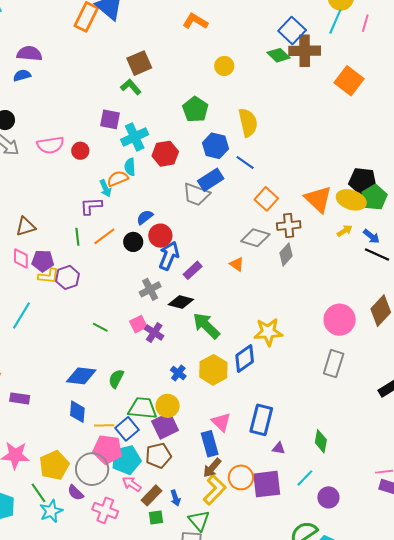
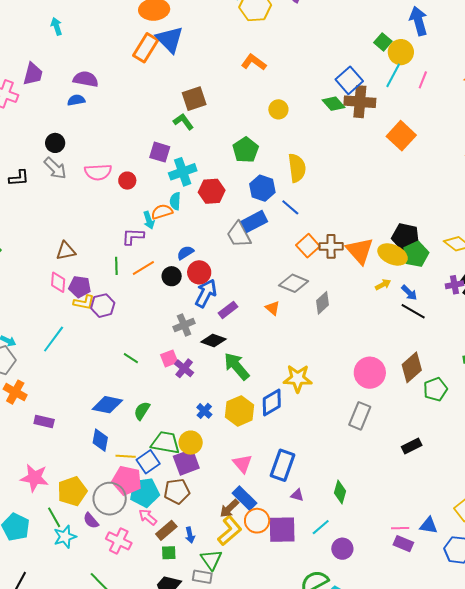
gray trapezoid: (196, 194) -> (239, 235), turned 36
brown cross: (289, 225) -> (331, 246), moved
blue rectangle: (210, 444) -> (245, 498), moved, turned -35

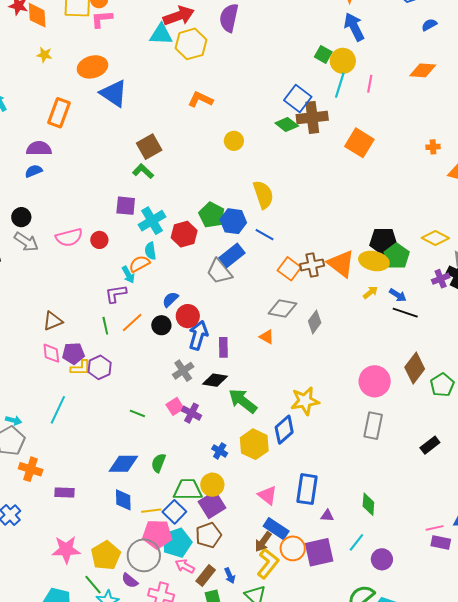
orange rectangle: (146, 48) -> (59, 113), moved
green pentagon: (246, 150) -> (212, 215), moved
purple rectangle: (228, 310) -> (223, 347), turned -42

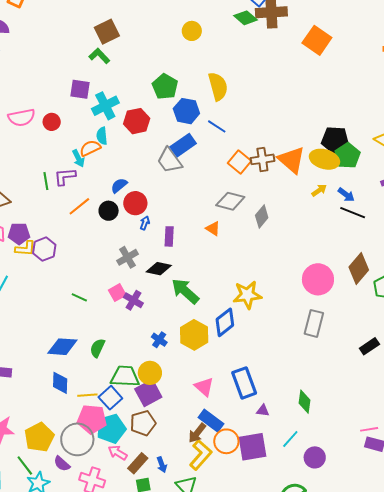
green pentagon: (212, 215) -> (165, 87), moved
green line: (105, 326) -> (46, 181), moved
blue arrow: (198, 335) -> (145, 223), size x0.5
blue rectangle: (307, 489) -> (244, 383), turned -32

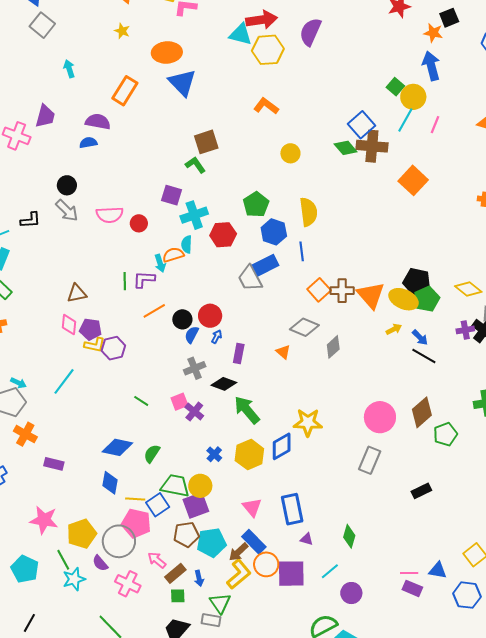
blue line: (217, 126) -> (302, 251), turned 42
blue semicircle: (119, 185) -> (192, 335), moved, turned -30
cyan pentagon: (111, 429) -> (211, 543), moved

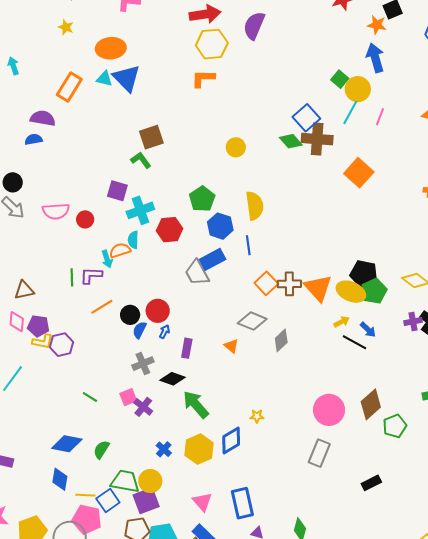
cyan triangle: (241, 34) -> (104, 79), moved, size x0.7
orange L-shape: (266, 106) -> (203, 78), moved, turned -35
black line: (424, 356) -> (354, 342), moved
yellow star: (308, 422) -> (257, 416), size x0.5

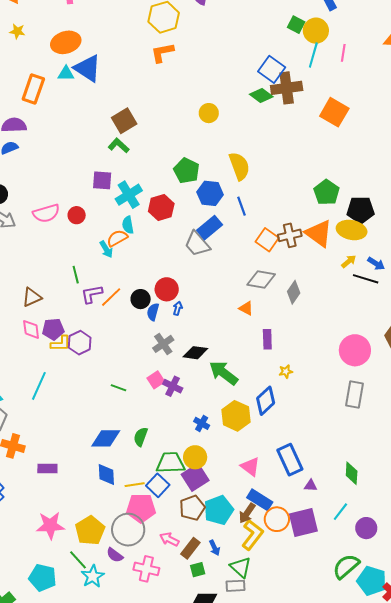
purple L-shape: (91, 275) -> (92, 294), moved
green pentagon: (374, 291) -> (327, 192), moved
purple rectangle: (187, 348) -> (267, 339), moved

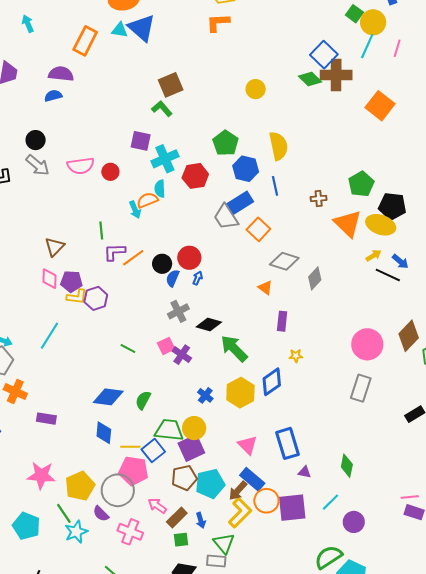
brown cross: (290, 235) -> (319, 198), moved, size x0.7
orange square: (267, 240) -> (258, 229), moved
brown triangle: (32, 297) -> (55, 247), turned -30

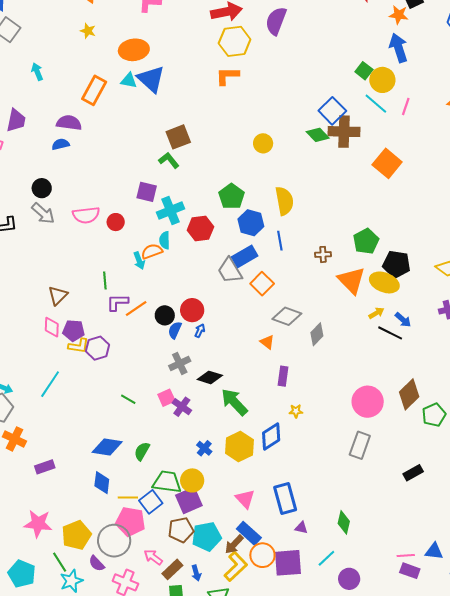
cyan line: (367, 46) -> (376, 104), turned -75
purple rectangle: (46, 419) -> (45, 467), turned -30

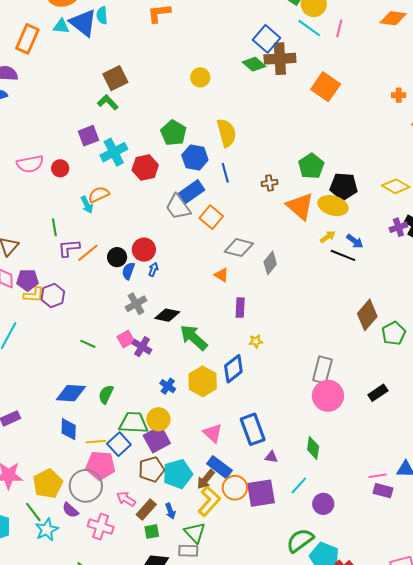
purple square: (147, 192) -> (88, 136), turned -30
cyan semicircle: (165, 240) -> (102, 15), moved
pink circle: (368, 402) -> (328, 396), moved

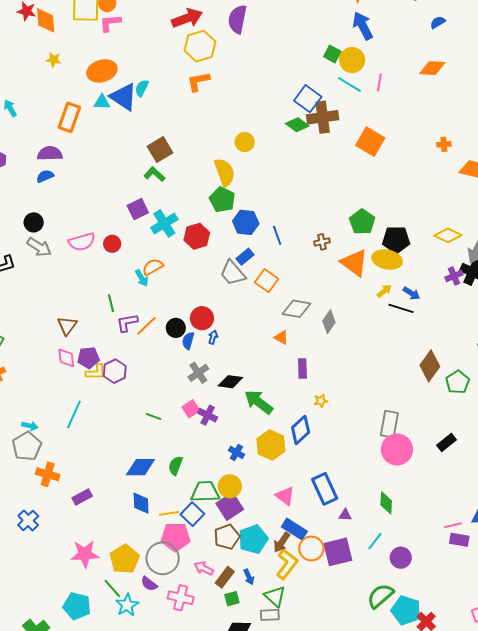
cyan semicircle: (102, 15) -> (142, 88), turned 36
yellow semicircle: (226, 133) -> (225, 172), moved
blue rectangle: (192, 192) -> (245, 257), size x0.7

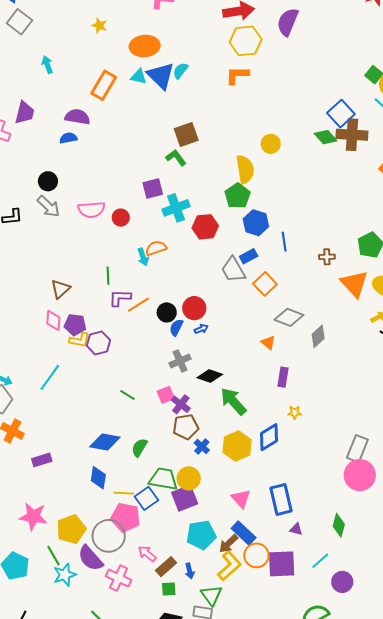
blue arrow: (213, 337) -> (201, 329), turned 40
brown pentagon: (227, 537) -> (186, 427), moved
purple semicircle: (149, 584) -> (90, 558), size x1.6

